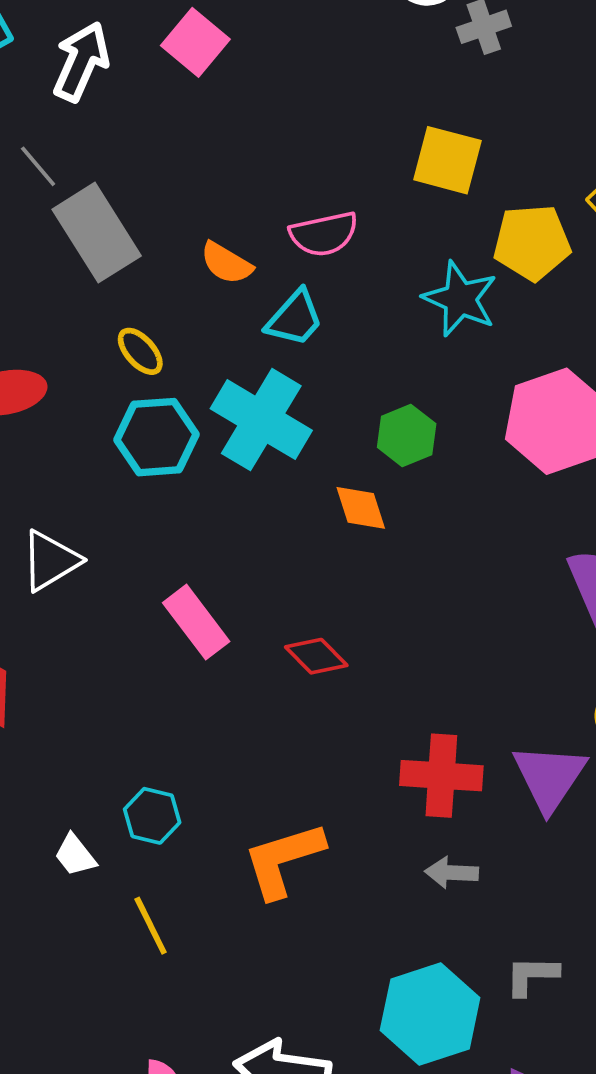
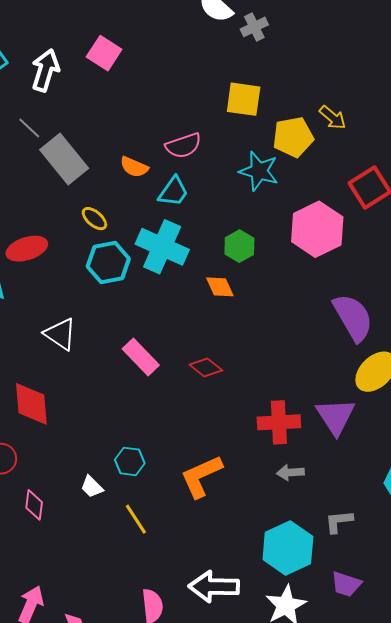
white triangle: (50, 561) -> (60, 334), turned -48

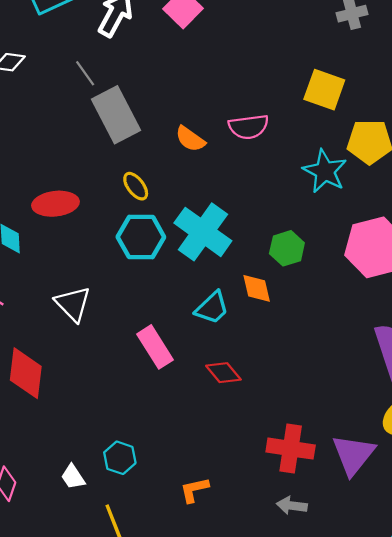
cyan trapezoid: (173, 192) -> (212, 308), moved
orange L-shape: (201, 476) -> (194, 490), size x0.6

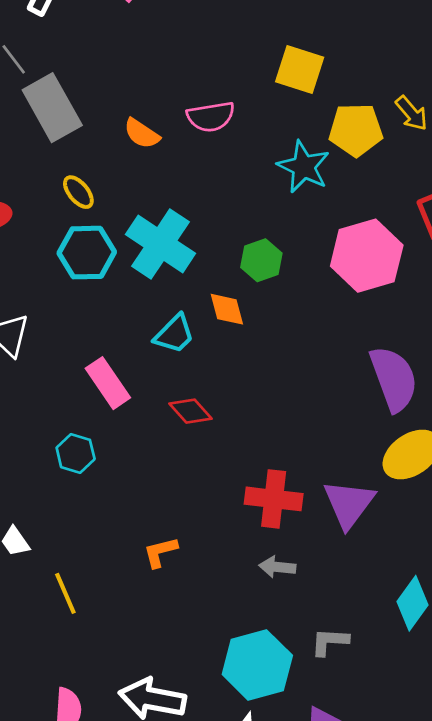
cyan hexagon: (120, 458) -> (76, 453), moved

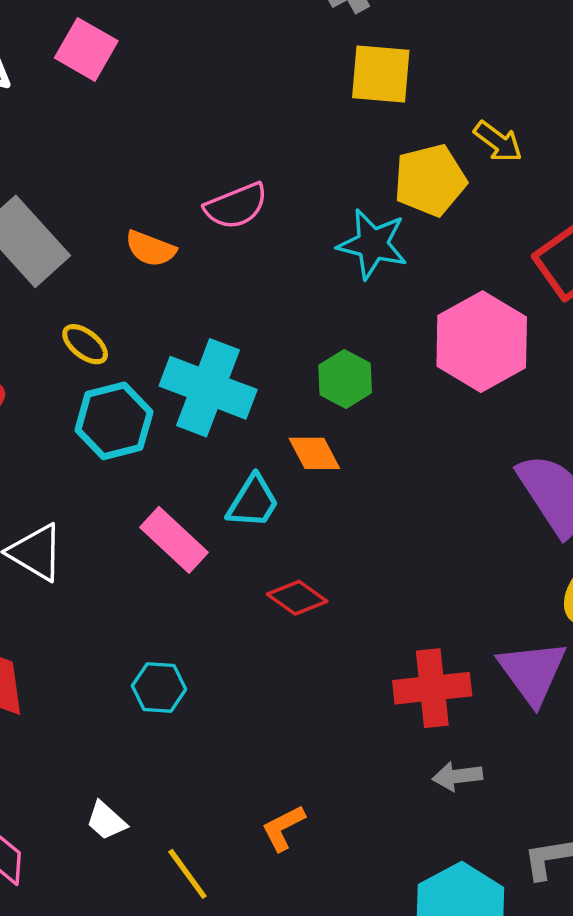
yellow square: (300, 70) -> (381, 74), moved
pink rectangle: (108, 383) -> (174, 540), moved
orange L-shape: (160, 552) -> (283, 828), moved

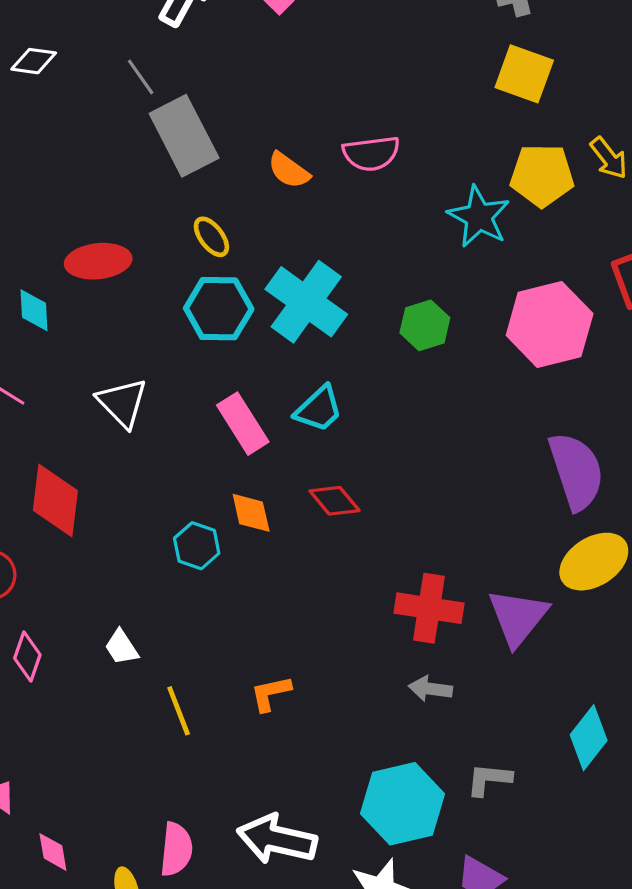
orange diamond: (314, 453) -> (251, 513), moved

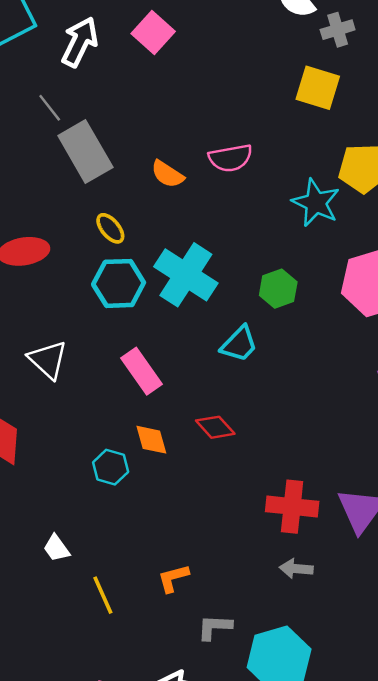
yellow square: (524, 74) -> (318, 88), moved
cyan trapezoid: (319, 409) -> (239, 344), moved
gray L-shape: (489, 779) -> (215, 627), moved

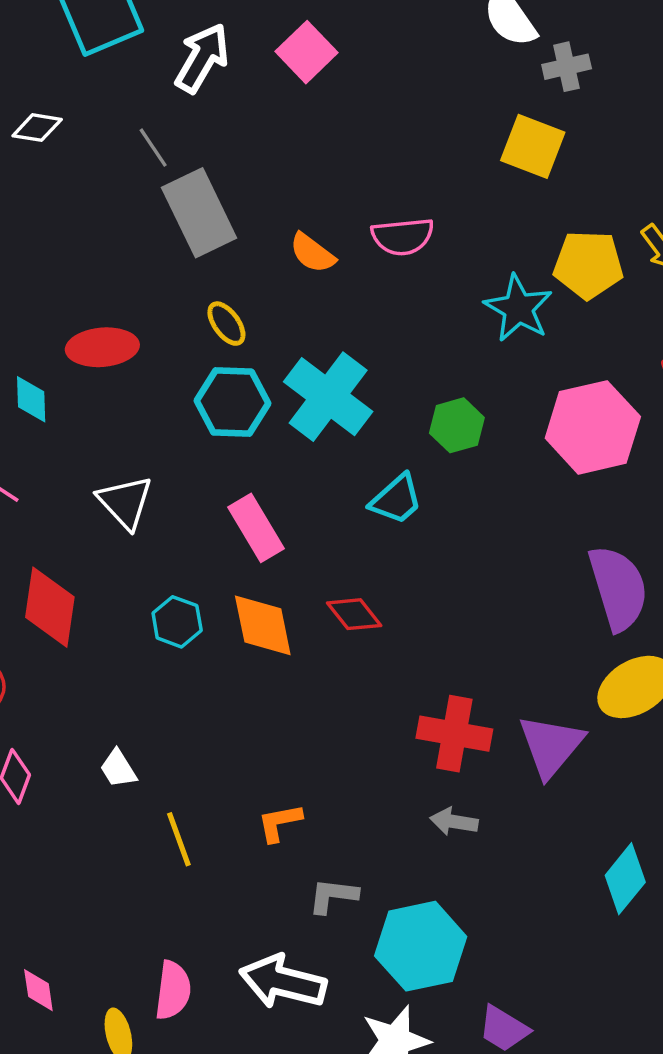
orange diamond: (151, 440) -> (263, 625), size x1.4
cyan hexagon: (111, 467) -> (177, 622), moved

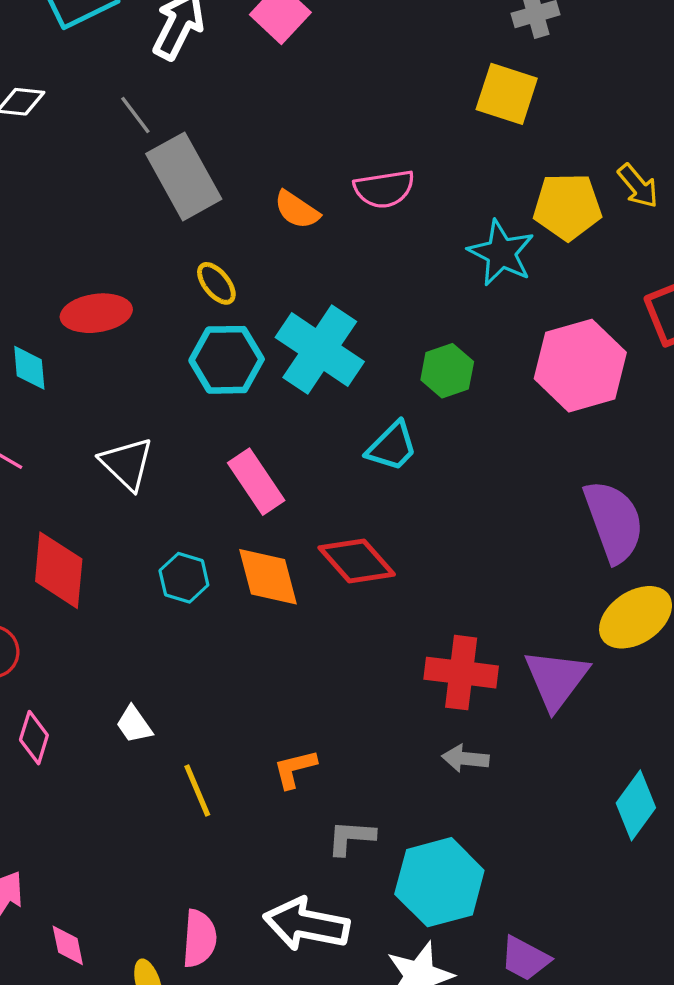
red diamond: (354, 614) -> (357, 561), size x1.4

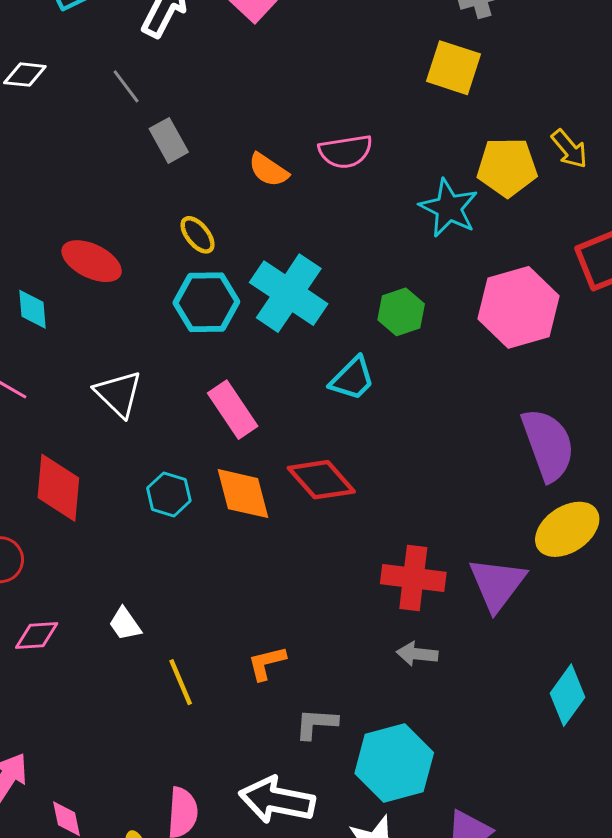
gray rectangle: (184, 176) -> (169, 140), size x0.6
red ellipse: (96, 313) -> (92, 261), turned 34
pink diamond: (34, 738) -> (37, 635), turned 69

